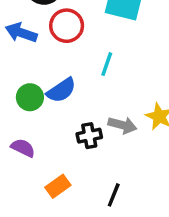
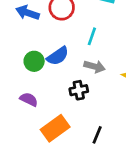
gray arrow: (122, 125) -> (95, 67), moved
orange rectangle: (58, 186) -> (55, 128), size x1.5

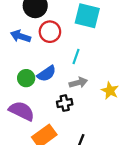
gray arrow: (95, 67) -> (78, 83), turned -30
purple semicircle: (29, 99) -> (22, 111), size x1.6

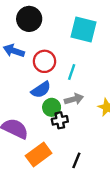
red circle: (50, 32) -> (44, 61), moved
green circle: (26, 78) -> (52, 107), moved

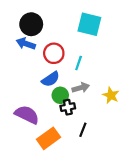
black circle: (29, 19) -> (31, 24), moved
black line: (76, 160) -> (83, 130), moved

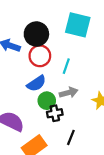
black circle: (31, 24) -> (36, 34), moved

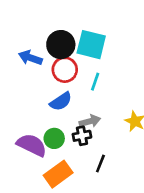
cyan square: (78, 25) -> (91, 45), moved
gray arrow: (69, 93) -> (90, 121), moved
green circle: (47, 101) -> (54, 138), moved

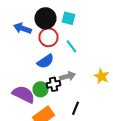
cyan square: (91, 45) -> (68, 18), size x0.6
cyan line: (95, 82) -> (72, 46), turned -56
black cross: (82, 136) -> (54, 84), moved

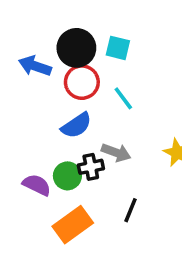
gray arrow: (68, 76) -> (116, 152), turned 35
purple semicircle: (24, 94) -> (37, 185), size x0.7

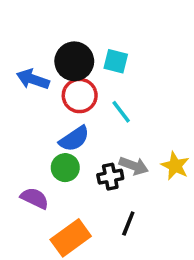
gray arrow: (116, 152) -> (134, 166), moved
black cross: (91, 167) -> (110, 177), moved
green circle: (67, 176) -> (65, 168), moved

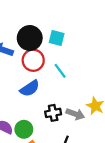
gray arrow: (134, 166) -> (75, 114), moved
green circle: (65, 168) -> (24, 129), moved

